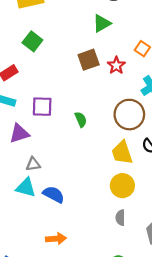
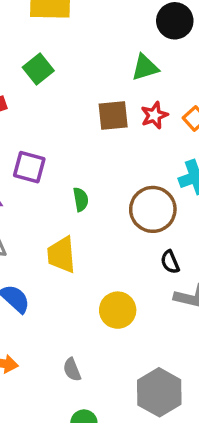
red star: (116, 65) -> (154, 115), moved
yellow trapezoid: (122, 153) -> (61, 255), moved
gray semicircle: (120, 218) -> (72, 370), moved, turned -35

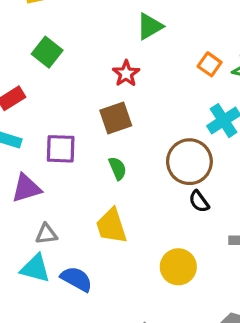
brown square: (113, 115) -> (116, 118), moved
red star: (154, 115) -> (126, 74), moved
black semicircle: (170, 262) -> (199, 201), moved

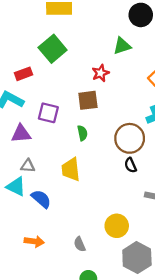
green square: (47, 52) -> (53, 49), size x1.4
yellow circle: (178, 267) -> (117, 226), moved

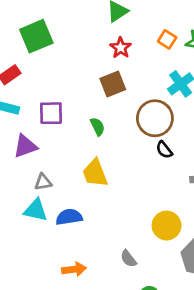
green square: (53, 49) -> (36, 36), turned 32
red star: (101, 73) -> (121, 48), moved
brown square: (88, 100) -> (113, 84), moved
blue semicircle: (41, 199) -> (69, 217), turned -35

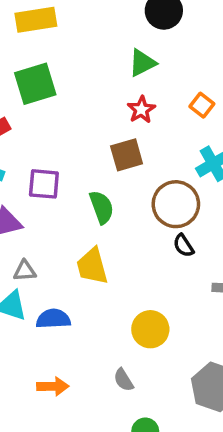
green semicircle: (97, 127) -> (101, 207), size x1.4
yellow circle: (167, 226) -> (150, 329), moved

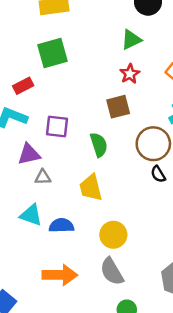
gray triangle: (25, 271) -> (43, 177), moved
yellow circle: (150, 329) -> (113, 235), moved
gray semicircle: (124, 380) -> (112, 272), size x1.6
orange arrow: (53, 386) -> (60, 275), size x1.5

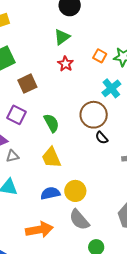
brown square: (118, 107) -> (27, 84), moved
purple square: (57, 127) -> (16, 115), turned 30
blue semicircle: (61, 226) -> (50, 193), moved

